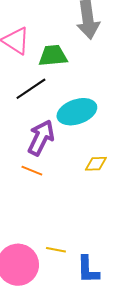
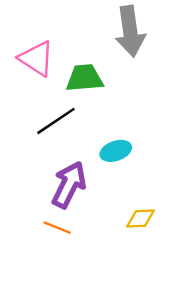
cyan ellipse: (77, 112) -> (116, 151), size x0.6

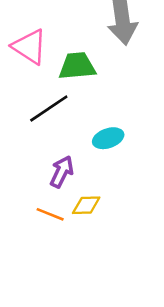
purple arrow: (69, 185) -> (62, 172), size x0.7
yellow diamond: (140, 219) -> (86, 205), moved

